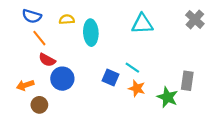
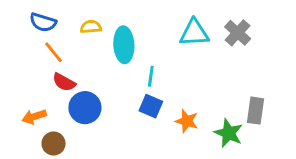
gray cross: (195, 19) -> (238, 33), moved
cyan line: (132, 68) -> (151, 76), moved, turned 64

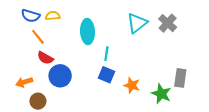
yellow semicircle: (91, 27) -> (53, 16), moved
cyan triangle: (194, 33) -> (137, 23), turned -35

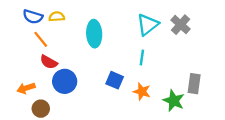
cyan line: (106, 54) -> (142, 57), moved

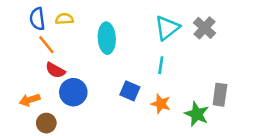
blue semicircle: (33, 17) -> (37, 19), turned 66

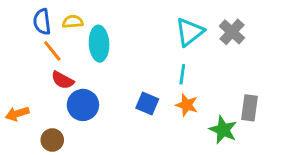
cyan ellipse: (107, 38) -> (99, 44), moved
orange arrow: (30, 100) -> (17, 114), moved
orange star: (161, 104) -> (187, 105), moved

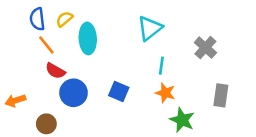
yellow semicircle: (73, 22) -> (64, 19), turned -36
cyan triangle: (190, 32) -> (150, 28), moved
gray cross: (232, 32) -> (205, 48), moved
blue square: (147, 103) -> (119, 92), moved
green star: (223, 130) -> (182, 120), moved

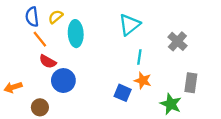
blue square: (119, 92) -> (123, 93), moved
green star: (182, 120) -> (171, 104), moved

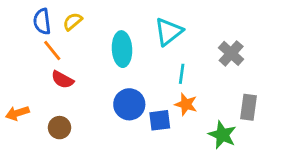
cyan ellipse: (76, 34) -> (122, 49), moved
blue circle: (63, 81) -> (129, 104), moved
blue square: (123, 93) -> (160, 120), turned -30
brown circle: (40, 107) -> (59, 128), moved

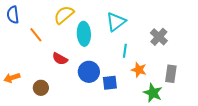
blue semicircle: (42, 21) -> (13, 15), moved
yellow semicircle: (73, 21) -> (64, 15), moved, size x1.5
red semicircle: (62, 80) -> (60, 59), moved
orange star: (186, 104) -> (139, 70), moved

